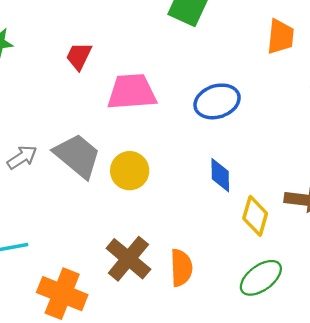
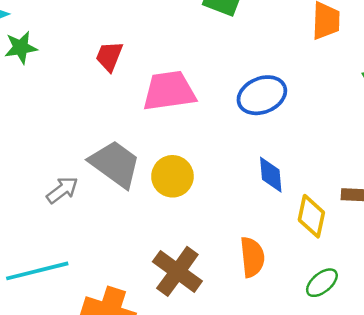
gray arrow: (22, 157) -> (62, 190), moved
orange semicircle: (181, 268) -> (252, 257), moved
green ellipse: (261, 278) -> (322, 283), size x0.7

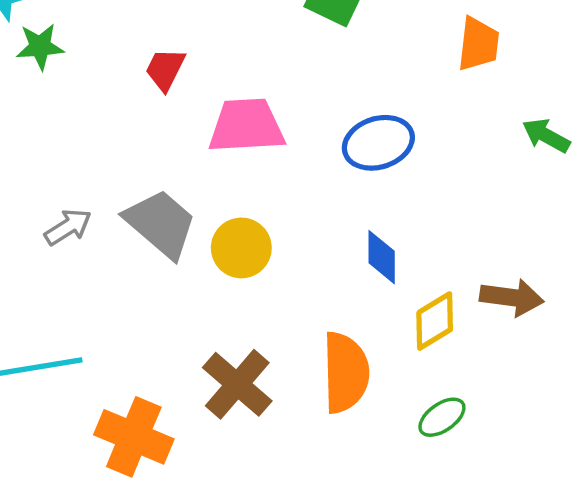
gray arrow: (62, 190) -> (68, 227), moved
yellow diamond: (311, 216) -> (435, 321), turned 42
orange semicircle: (252, 257) -> (346, 373), size x1.4

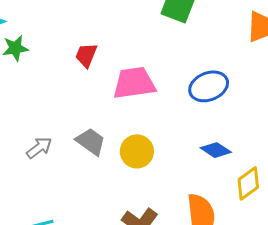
gray trapezoid: (161, 224) -> (91, 142), size x0.7
blue diamond: (382, 257) -> (216, 150), turned -52

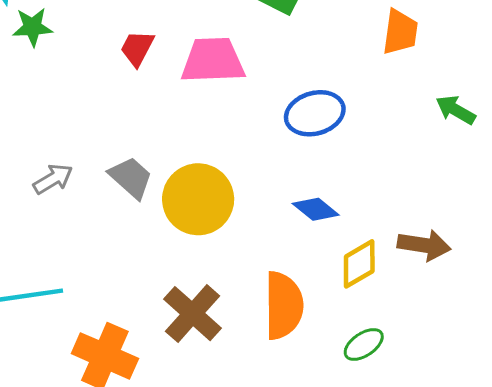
pink trapezoid: (134, 83) -> (213, 60), moved
yellow circle: (137, 151) -> (198, 199), size x1.4

